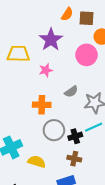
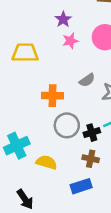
purple star: (51, 40) -> (63, 19), size x0.6
yellow trapezoid: (18, 54) -> (25, 53), moved
pink star: (46, 70) -> (70, 41), moved

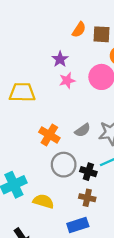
gray semicircle: (87, 80) -> (83, 130), moved
orange cross: (52, 96) -> (49, 135), turned 30
black cross: (92, 133) -> (88, 172), turned 35

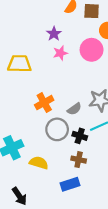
gray semicircle: (83, 130) -> (74, 109), moved
orange cross: (49, 135) -> (44, 103), turned 30

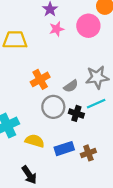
brown cross: (79, 160) -> (88, 153), moved, turned -32
blue rectangle: (70, 184) -> (64, 149), moved
black arrow: (19, 196) -> (29, 175), moved

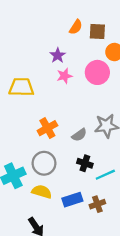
cyan line: (96, 104) -> (105, 175), moved
gray circle: (53, 107) -> (44, 163), moved

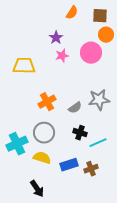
brown square: (97, 32) -> (100, 16), moved

